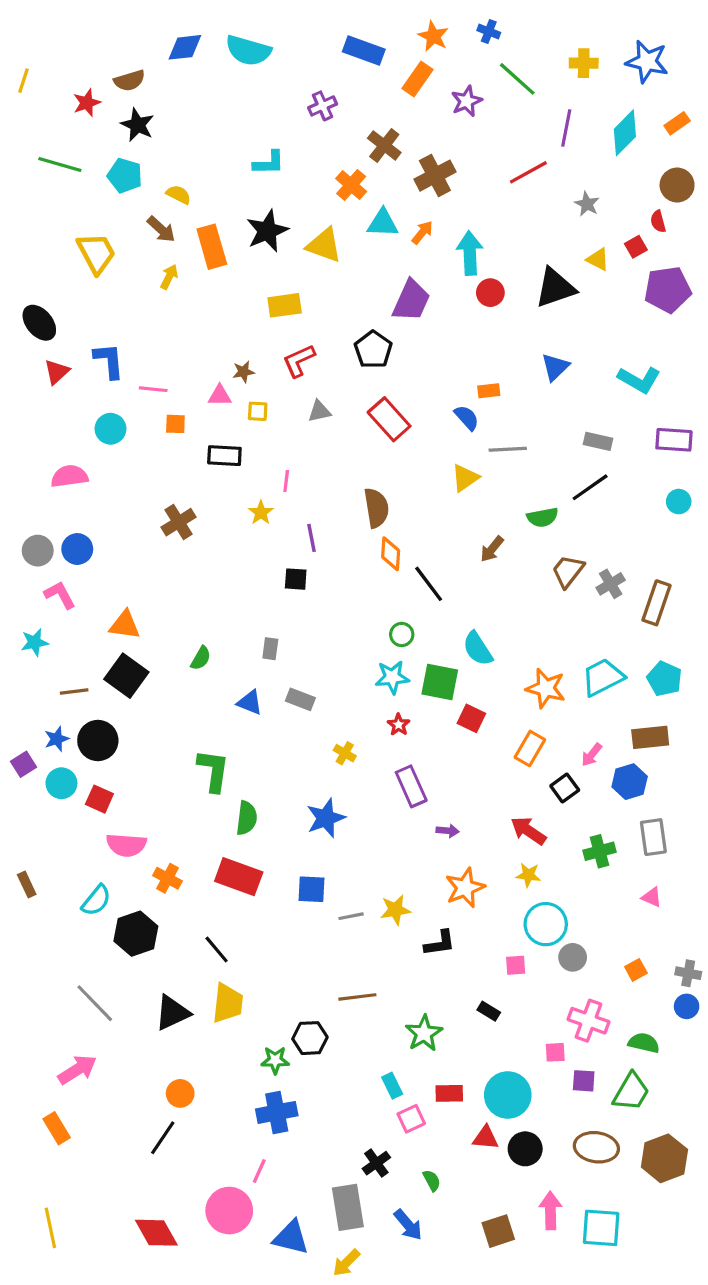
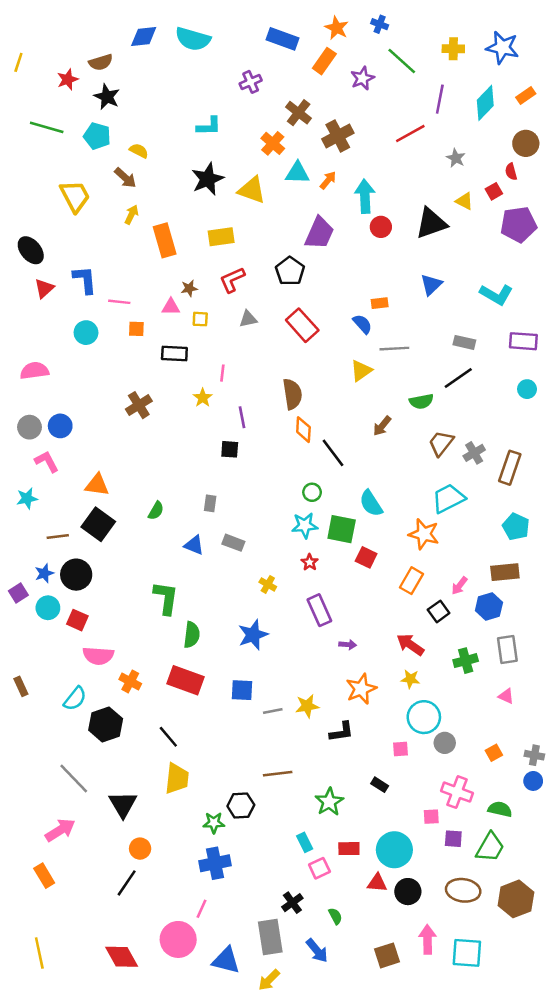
orange rectangle: (212, 247) -> (165, 240), moved
pink semicircle: (69, 476) -> (34, 371), moved
cyan trapezoid: (603, 677) -> (448, 498), moved
black triangle: (172, 1013) -> (123, 804), moved, turned -36

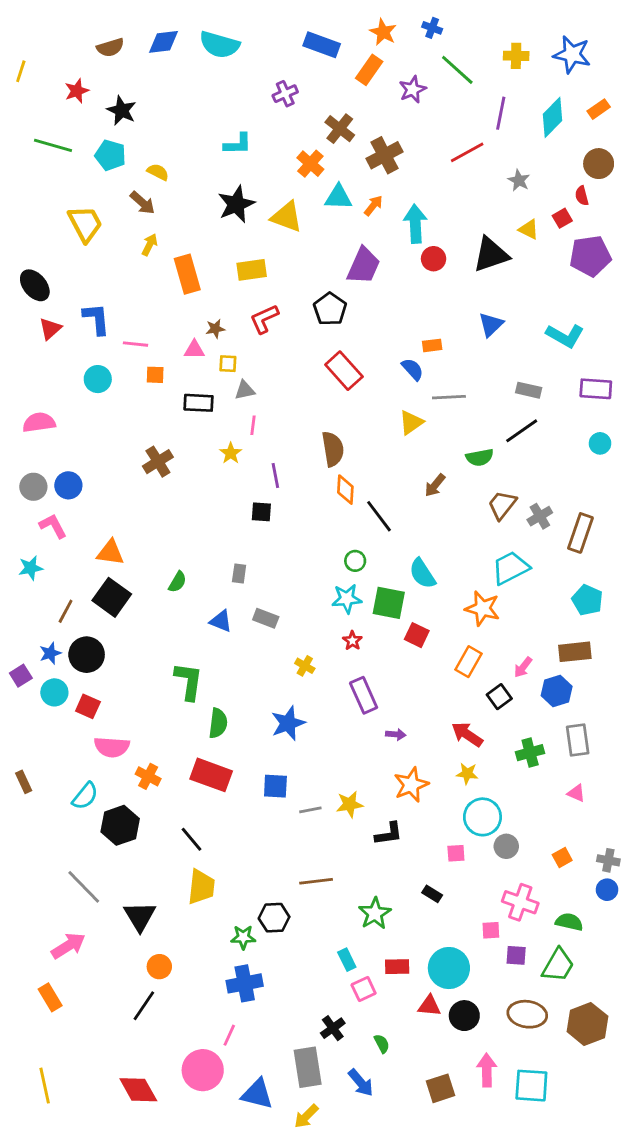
brown semicircle: (101, 62) -> (110, 47), moved
gray triangle: (248, 319) -> (245, 390), moved
brown line: (58, 536) -> (66, 611), turned -55

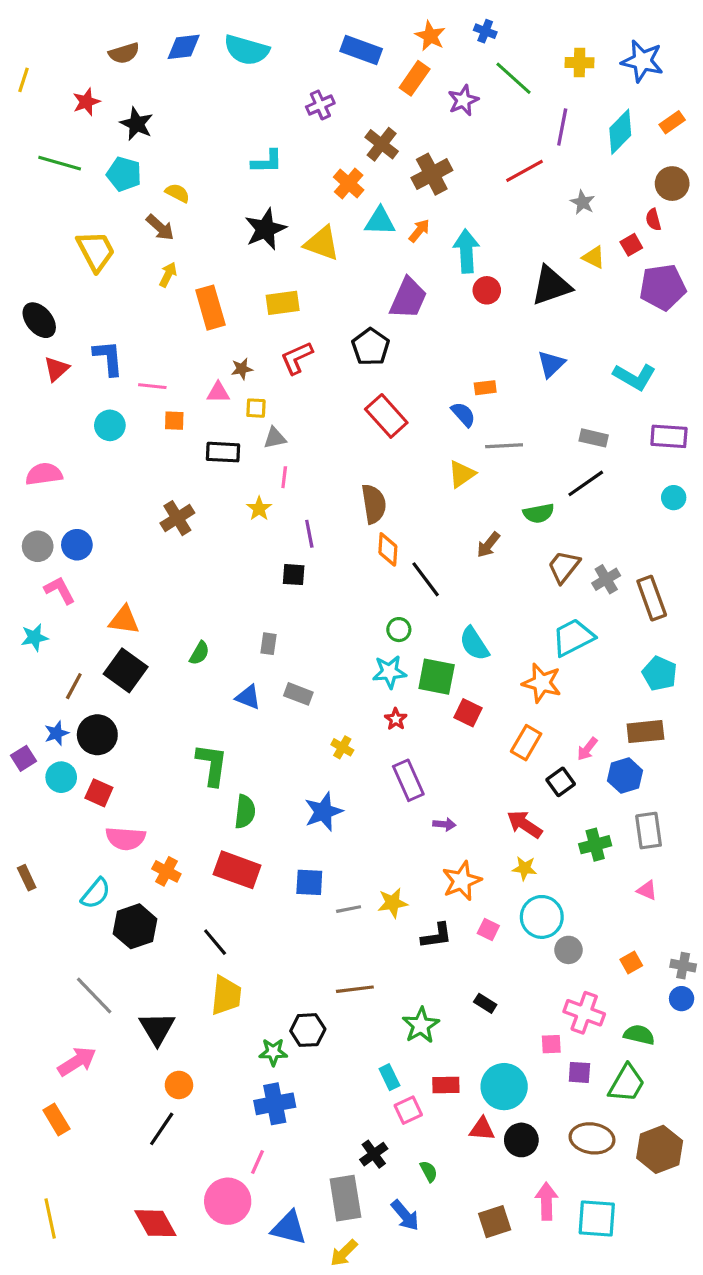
brown rectangle: (580, 533) -> (652, 598), turned -39
pink square: (456, 853) -> (488, 930), moved, turned 30

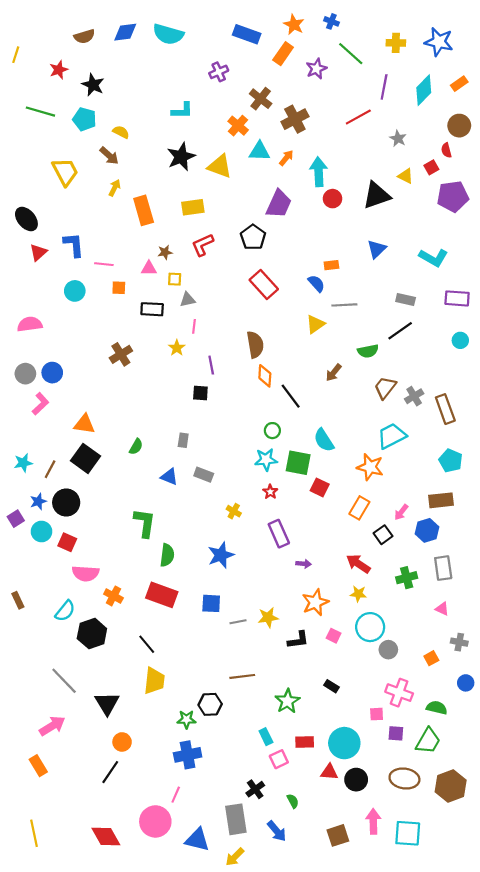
pink L-shape: (60, 590) -> (40, 404), turned 75
cyan star: (34, 637) -> (23, 463), moved
gray cross: (683, 966) -> (459, 642), moved

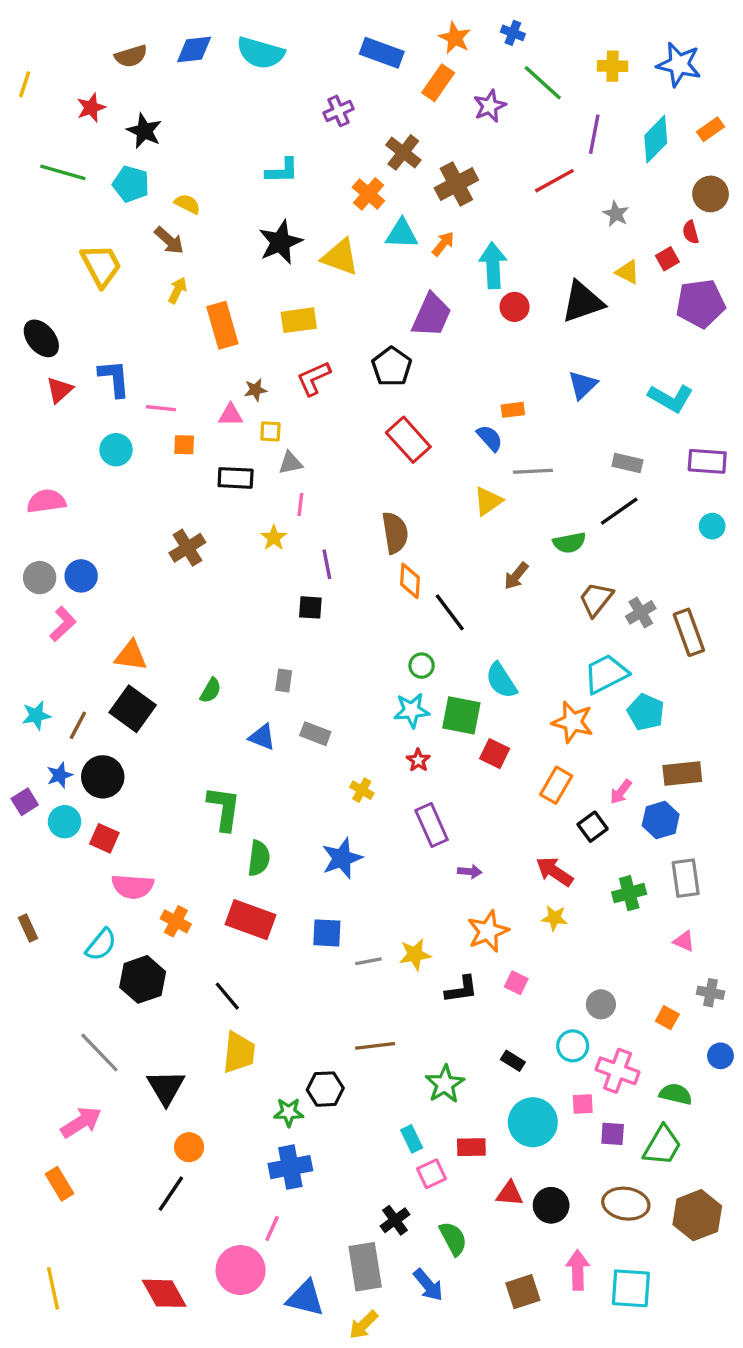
cyan pentagon: (451, 461) -> (646, 712), moved
cyan circle: (370, 627) -> (573, 1046), moved, size x0.7
orange square: (431, 658) -> (667, 1018), turned -32
cyan circle: (344, 743) -> (533, 1122), moved
green semicircle: (293, 801) -> (453, 1238), size x1.5

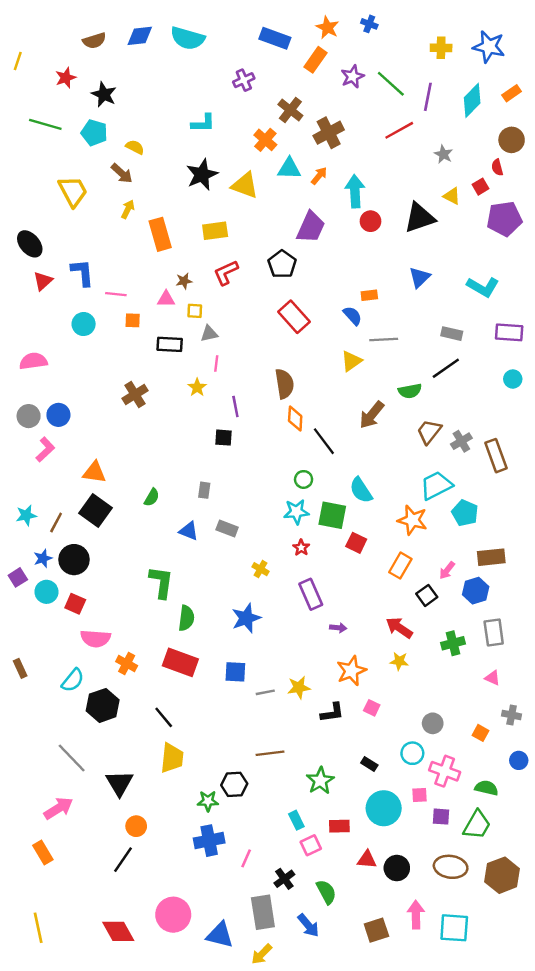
green line: (543, 83) -> (391, 84), moved
brown arrow: (516, 576) -> (372, 415), size x1.4
pink line: (272, 1229) -> (246, 858), moved

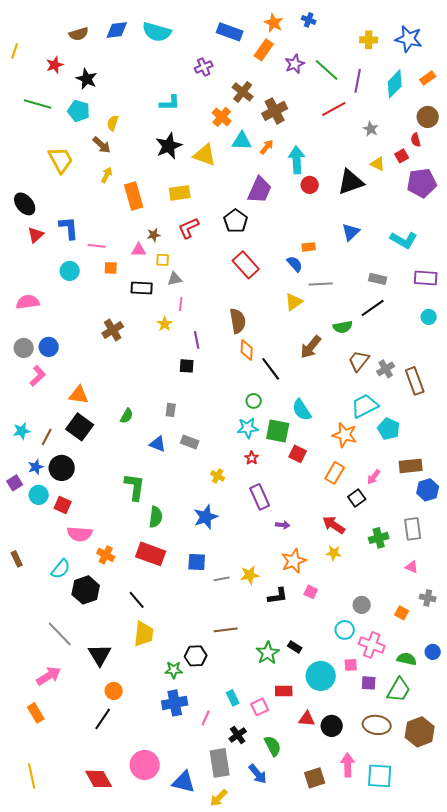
yellow semicircle: (135, 147) -> (113, 123), turned -98
blue hexagon: (476, 591) -> (428, 490), moved
blue circle: (519, 760) -> (433, 652), moved
black rectangle: (369, 764) -> (295, 647), moved
cyan rectangle: (296, 820) -> (233, 698), moved

